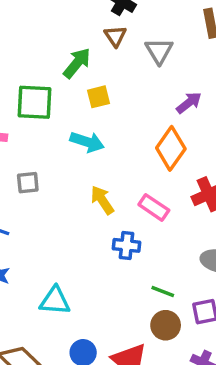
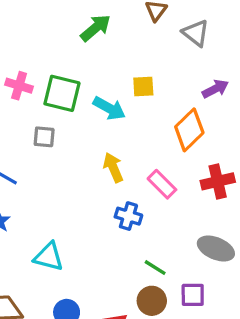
gray triangle: (159, 51) -> (196, 33), turned -32
green arrow: (77, 63) -> (95, 28), moved
yellow square: (98, 97) -> (143, 87), moved
green square: (34, 102) -> (62, 93), moved

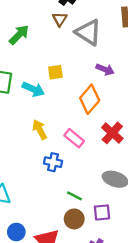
gray triangle: (196, 33) -> (88, 32), size x1.4
purple arrow: (215, 89) -> (105, 69), turned 54
red cross: (218, 181) -> (112, 133), turned -30

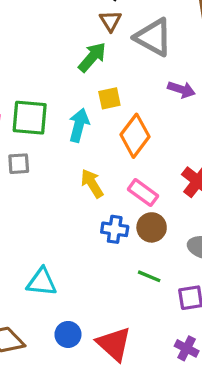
green arrow: (19, 35) -> (92, 57), moved
cyan arrow: (33, 89) -> (79, 125), turned -95
orange diamond: (90, 99) -> (135, 136), moved
brown circle: (74, 219) -> (152, 227), moved

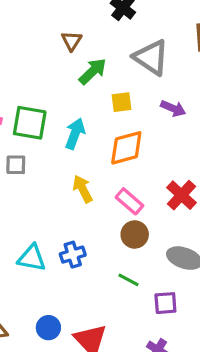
brown triangle: (110, 21) -> (72, 41), moved
yellow square: (109, 98) -> (122, 102), moved
orange diamond: (135, 136) -> (126, 148), turned 33
blue cross: (115, 229) -> (73, 255), moved, turned -30
cyan triangle: (42, 282) -> (32, 258), moved

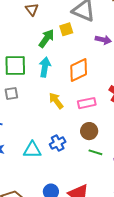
green arrow: (93, 71) -> (46, 38), moved
yellow square: (122, 102) -> (66, 29), moved
pink rectangle: (129, 201) -> (87, 103), turned -42
brown circle: (135, 234) -> (89, 131), moved

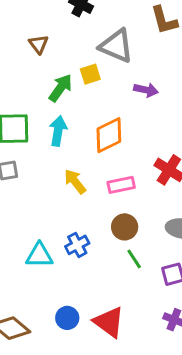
green line: (95, 152) -> (134, 259), turned 40

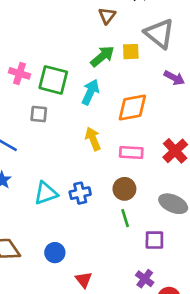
brown triangle: (39, 44) -> (107, 16), moved
cyan triangle: (39, 255) -> (46, 193), turned -35
red triangle: (109, 322) -> (84, 280), moved, size x0.6

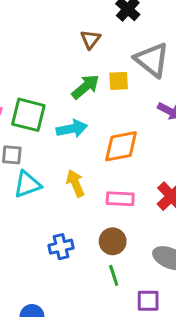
cyan arrow: (90, 92) -> (72, 129), turned 55
cyan triangle: (46, 193) -> (27, 184), moved

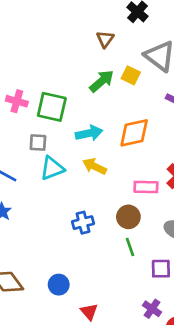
yellow square: (119, 81) -> (131, 75), turned 30
cyan arrow: (72, 129) -> (89, 133), moved
yellow arrow: (75, 183) -> (94, 166), turned -40
pink rectangle: (120, 199) -> (146, 187), moved

